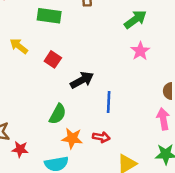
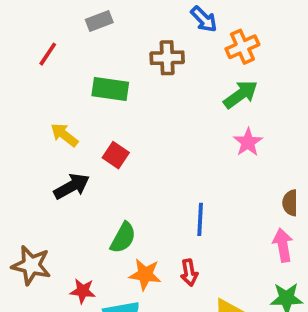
black arrow: (82, 80) -> (72, 186), moved
red arrow: (101, 137) -> (189, 273), turned 70
red star: (20, 149) -> (83, 291), moved

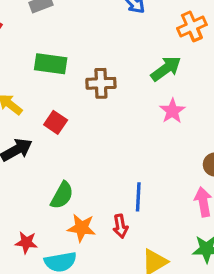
orange cross: (242, 47) -> (192, 26), moved
brown cross: (167, 58) -> (101, 83), moved
blue line: (200, 219) -> (138, 197), moved

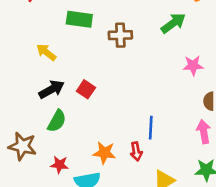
pink star: (172, 111) -> (193, 66), moved, turned 30
red square: (56, 122) -> (86, 89), moved
green semicircle: (62, 195) -> (57, 121), moved

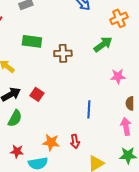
blue line: (151, 128) -> (89, 109), moved

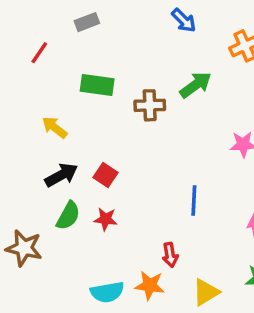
green arrow: (103, 44) -> (196, 85), moved
orange star: (51, 142) -> (150, 285), moved
red star: (17, 151) -> (106, 219), moved

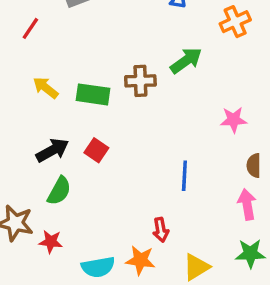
green rectangle: (97, 85) -> (93, 94), moved
yellow arrow: (55, 127) -> (46, 88), moved
red star: (106, 219) -> (51, 242), moved

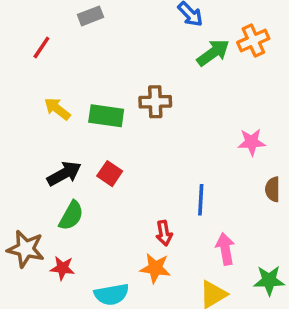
green arrow: (186, 61) -> (213, 53), moved
pink arrow: (247, 204) -> (225, 249), moved
red arrow: (161, 230) -> (164, 233), moved
orange star: (140, 260) -> (155, 268), moved

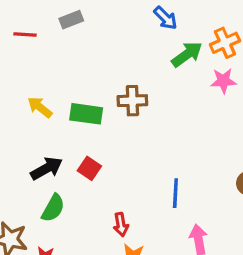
red line: (41, 47) -> (25, 35), moved, turned 60
pink star: (252, 142) -> (223, 81), moved
red arrow: (164, 233) -> (121, 225), moved

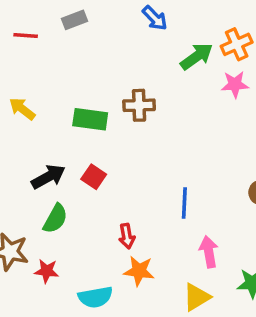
blue arrow: (165, 18) -> (155, 18), moved
yellow arrow: (40, 107) -> (22, 109), moved

